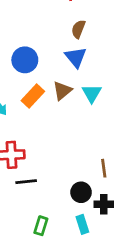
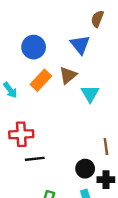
brown semicircle: (78, 29) -> (97, 19), moved
cyan triangle: (92, 93) -> (90, 94), moved

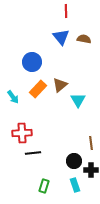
brown semicircle: (97, 19) -> (84, 39), turned 80
blue triangle: (80, 45) -> (61, 37), moved

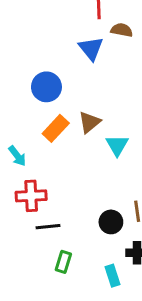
brown semicircle: (84, 39) -> (122, 30), moved
cyan arrow: (13, 97) -> (17, 156), moved
black circle: (74, 161) -> (111, 222), moved
green rectangle: (44, 186) -> (63, 262), moved

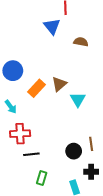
brown semicircle: (122, 30) -> (81, 42), moved
blue triangle: (91, 48) -> (52, 26), moved
blue circle: (46, 87) -> (13, 71), moved

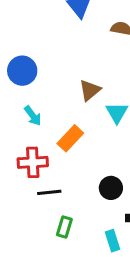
orange rectangle: (37, 88) -> (70, 138), moved
cyan arrow: (11, 107) -> (33, 116), moved

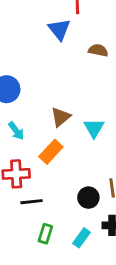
brown triangle: (90, 90) -> (61, 117), moved
cyan rectangle: (112, 241) -> (81, 238), moved, turned 54

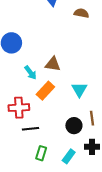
brown triangle: (61, 117) -> (53, 64), turned 49
cyan triangle: (94, 128) -> (79, 90), moved
cyan arrow: (16, 131) -> (31, 73), moved

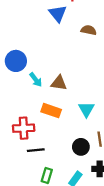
cyan arrow: (31, 73) -> (36, 80), moved
orange rectangle: (45, 91) -> (51, 111), turned 66

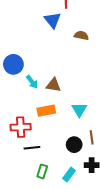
orange rectangle: (51, 111) -> (46, 111), turned -30

